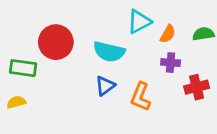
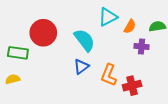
cyan semicircle: (109, 52) -> (84, 40), turned -140
purple cross: (171, 63) -> (142, 46), moved
red cross: (197, 87) -> (132, 86), moved

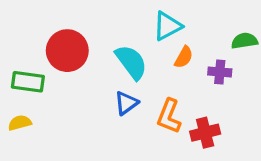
orange semicircle: (130, 26) -> (184, 57), moved

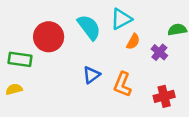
cyan semicircle: (131, 62) -> (89, 27), moved
purple cross: (220, 72) -> (159, 52), turned 35
red cross: (205, 133) -> (164, 96), moved

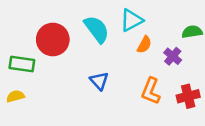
blue triangle: (91, 75) -> (99, 81), turned -36
orange L-shape: (122, 84) -> (151, 91), moved
red cross: (164, 96) -> (188, 96), moved

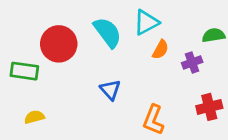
purple cross: (173, 56) -> (192, 63), turned 30
orange L-shape: (151, 91) -> (153, 120), moved
yellow semicircle: (15, 96) -> (34, 117), moved

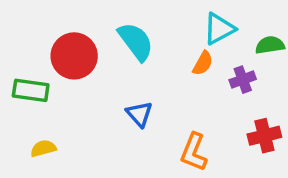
cyan triangle: (146, 22) -> (219, 29), moved

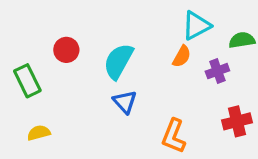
cyan semicircle: (136, 41) -> (118, 61), moved, turned -114
red circle: (74, 56) -> (66, 50), size x0.6
green rectangle: (31, 90) -> (27, 81), turned 56

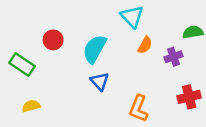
cyan triangle: (196, 25) -> (132, 17), moved, turned -45
green rectangle: (27, 81) -> (22, 64), turned -30

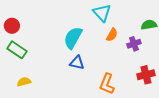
red circle: (53, 40) -> (12, 26), moved
blue triangle: (100, 81) -> (77, 63), turned -35

